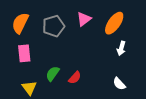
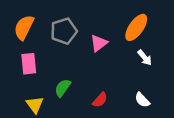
pink triangle: (84, 19) -> (99, 43), moved
white arrow: (121, 48) -> (145, 58), turned -56
red semicircle: (75, 78) -> (100, 100), moved

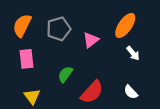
green semicircle: (63, 88) -> (65, 74), moved
red semicircle: (100, 100) -> (92, 92), size x1.6

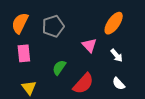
pink triangle: (91, 40) -> (89, 45), moved, turned -35
white arrow: (133, 53) -> (117, 55), moved

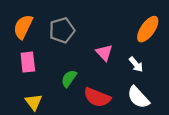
orange ellipse: (114, 23) -> (148, 29), moved
red semicircle: (83, 84) -> (97, 97), turned 70
white semicircle: (119, 84) -> (138, 97), size x1.5

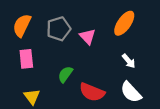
orange ellipse: (148, 29) -> (124, 23), moved
pink triangle: (104, 53) -> (88, 37), moved

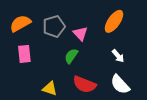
orange semicircle: (22, 25) -> (20, 23), turned 35
green semicircle: (65, 74) -> (71, 56), moved
yellow triangle: (32, 97) -> (50, 89), moved, turned -35

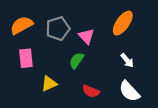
red semicircle: (84, 84) -> (91, 91), size x0.7
yellow triangle: (50, 89) -> (49, 84), moved, turned -42

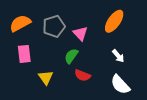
yellow triangle: (49, 84) -> (46, 77), turned -42
red semicircle: (91, 91) -> (82, 75), moved

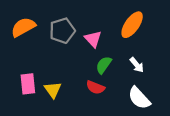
pink rectangle: (24, 54) -> (28, 84), moved
green semicircle: (71, 56) -> (104, 65), moved

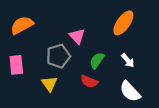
gray pentagon: (62, 31) -> (58, 56), moved
pink triangle: (93, 39) -> (77, 36), moved
pink rectangle: (28, 84) -> (16, 65), moved

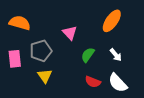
orange semicircle: (22, 25) -> (20, 23), turned 45
gray pentagon: (58, 56) -> (41, 51), moved
red semicircle: (89, 81) -> (93, 82), moved

